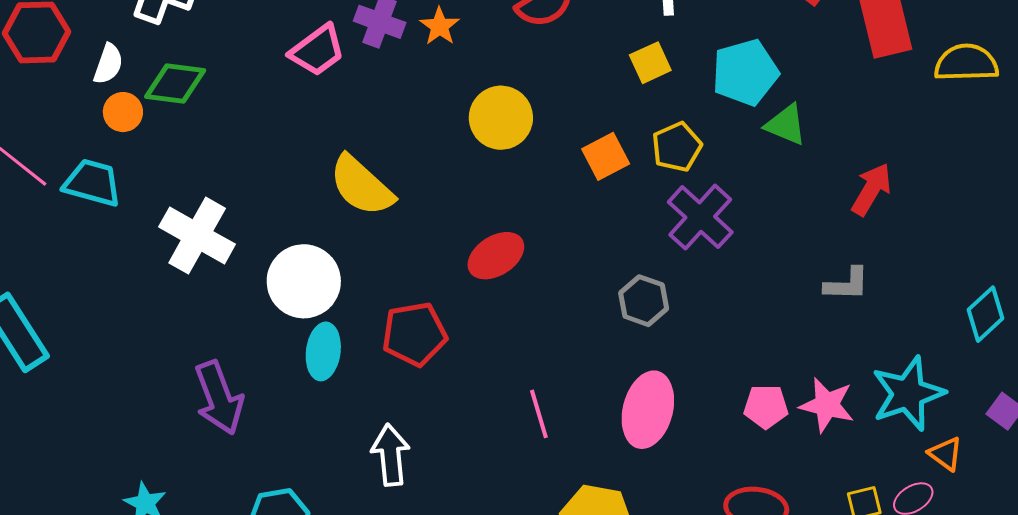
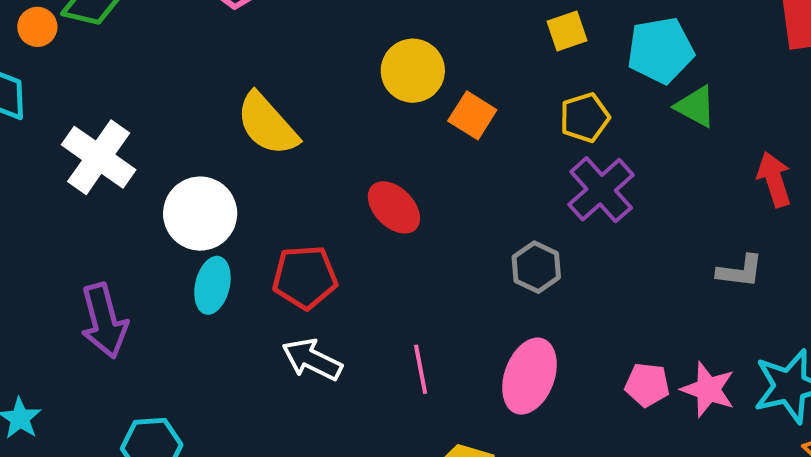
orange square: (606, 156) -> (472, 115), moved, turned -36
red arrow: (871, 189) -> (774, 179), turned -54
red ellipse: (496, 256) -> (394, 207), turned 72
white arrow: (391, 455) -> (312, 359), moved, turned -64

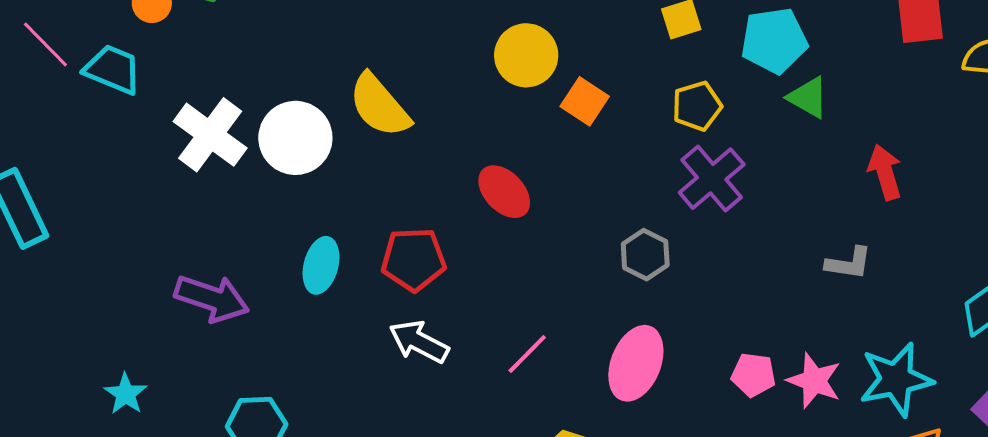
white circle: (200, 214) -> (295, 138), moved
purple arrow: (104, 321) -> (212, 298), turned -58
pink line: (421, 369) -> (527, 354), turned 54

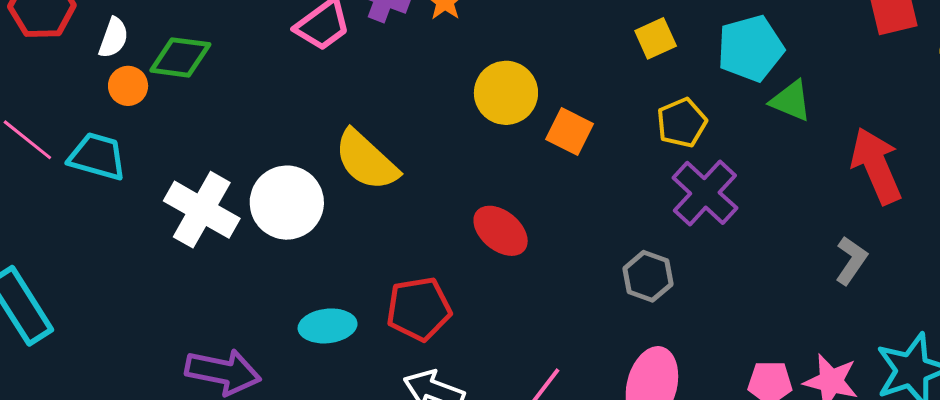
red arrow: (885, 172) -> (876, 166), size x1.4
gray L-shape: (849, 263) -> (851, 260), turned -57
cyan ellipse: (321, 265) -> (328, 326), turned 76

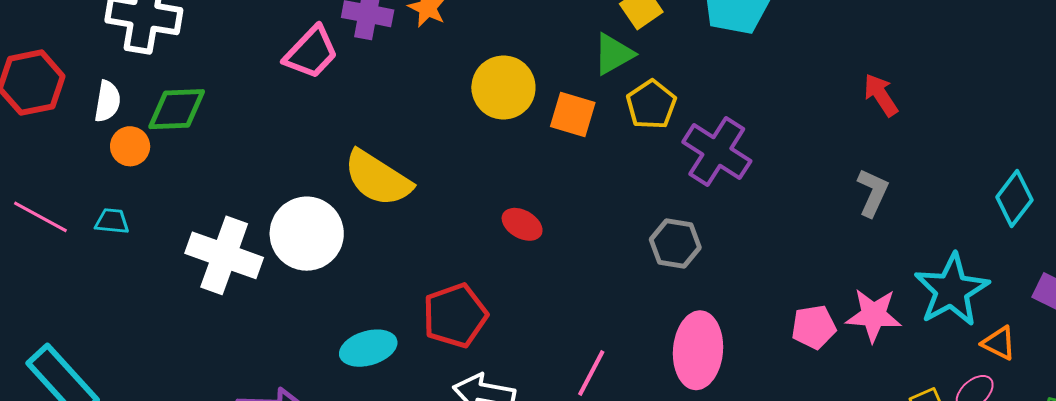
green triangle: (791, 101) -> (613, 54), moved, turned -42
yellow pentagon: (682, 123) -> (651, 105), moved
cyan trapezoid: (97, 157) -> (112, 221), size x0.6
red arrow: (876, 166) -> (881, 95), size x0.6
red ellipse: (501, 231) -> (522, 224), size x0.7

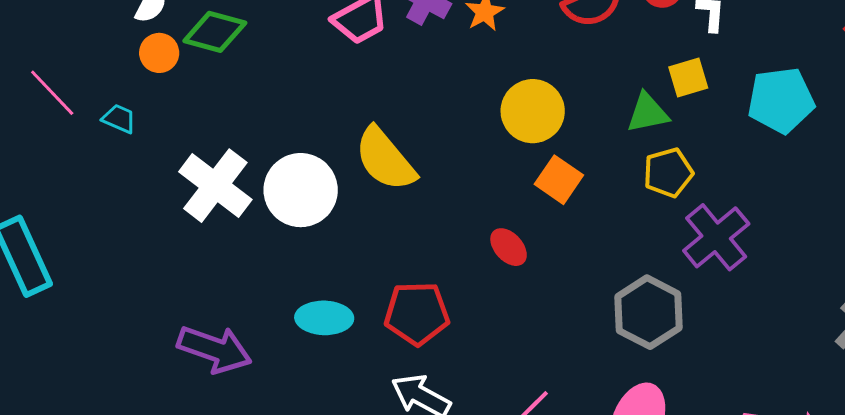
orange square: (573, 115) -> (559, 180), moved
gray hexagon: (675, 244) -> (649, 312), size x1.4

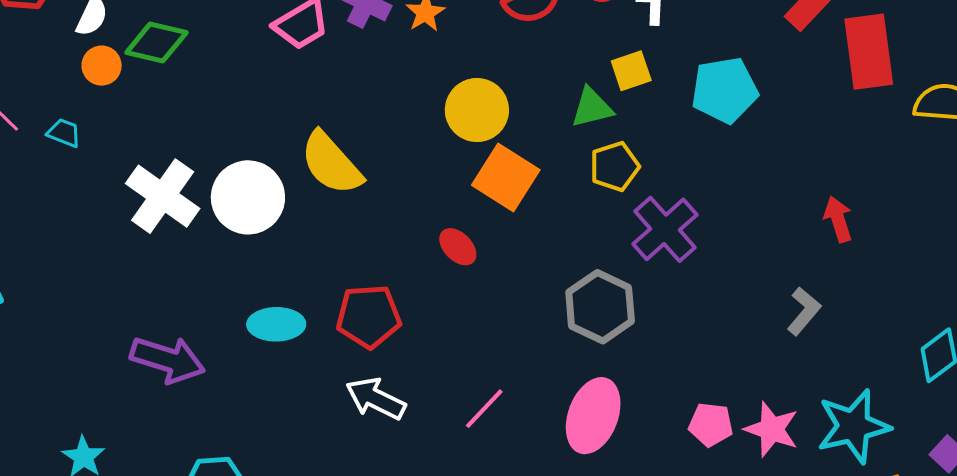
orange square: (559, 180) -> (506, 178), size x1.4

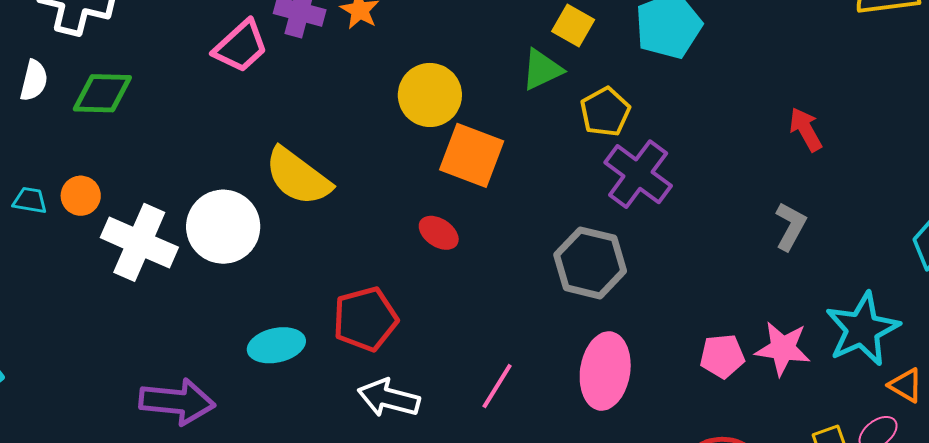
orange circle: (102, 66) -> (81, 196), moved
yellow square: (631, 71) -> (573, 25), turned -30
yellow pentagon: (615, 166) -> (605, 112), moved

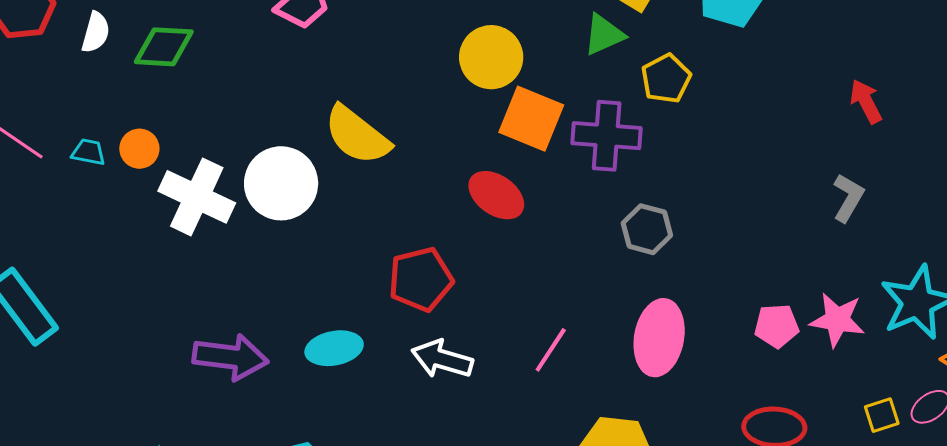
purple cross: (638, 174) -> (607, 136), moved, turned -34
red ellipse: (439, 233) -> (496, 195), size x1.4
gray hexagon: (590, 263) -> (647, 229), size x0.7
cyan ellipse: (276, 345) -> (334, 348), moved

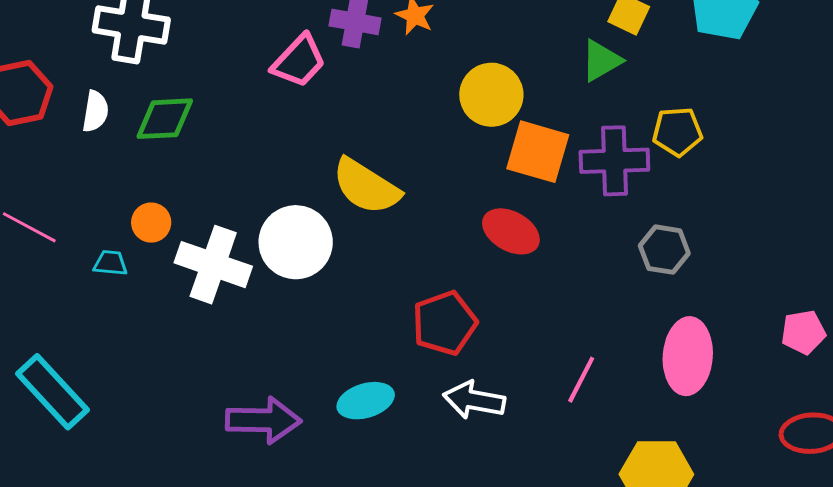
yellow pentagon: (666, 79) -> (677, 132), moved, turned 30
cyan trapezoid: (89, 152) -> (110, 263), moved

